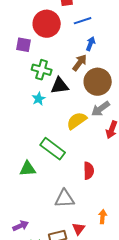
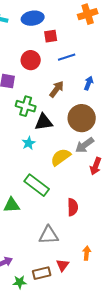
red circle: (47, 24) -> (31, 60), size x0.7
blue arrow: (91, 44) -> (89, 83), moved
brown arrow: (80, 63) -> (57, 89), moved
cyan star: (39, 99) -> (29, 143), moved

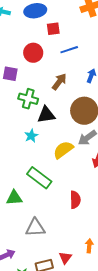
gray triangle: (49, 235) -> (35, 228), moved

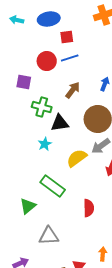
blue line: (69, 50) -> (70, 58), moved
green triangle: (14, 198) -> (28, 206), turned -36

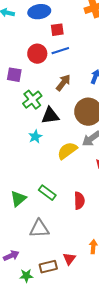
green cross: (42, 107) -> (32, 100), turned 36
green rectangle: (53, 186) -> (47, 193), moved, size x0.7

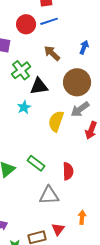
brown arrow: (63, 83) -> (52, 53), turned -84
yellow semicircle: (67, 151) -> (56, 121), turned -35
gray triangle: (39, 229) -> (49, 195), moved

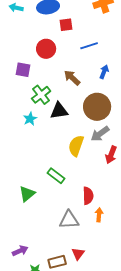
blue line: (49, 21) -> (89, 46), moved
cyan star: (24, 107) -> (30, 119), moved
green rectangle: (36, 163) -> (56, 176), moved
orange arrow: (82, 217) -> (99, 215), moved

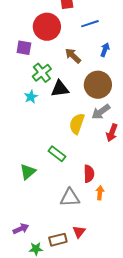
red circle: (46, 49) -> (47, 27), size x1.4

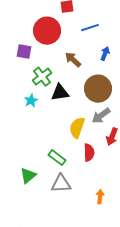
red semicircle: (89, 174) -> (89, 153), moved
gray triangle: (70, 198) -> (61, 184), moved

